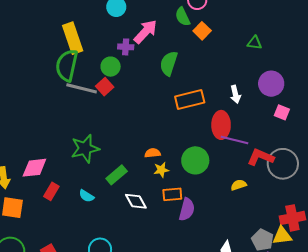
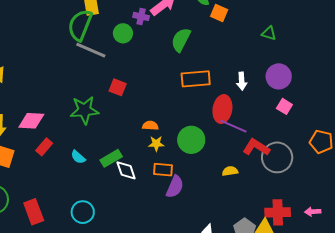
orange square: (202, 31) -> (219, 13), turned -30
red square: (105, 87) -> (118, 87), moved, turned -36
green rectangle: (117, 175) -> (111, 158), moved

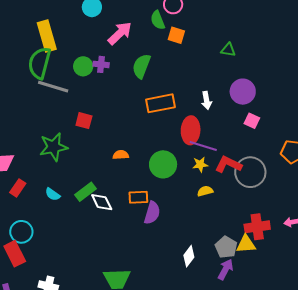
purple cross: (141, 16) -> (101, 64), moved
yellow star: (156, 144) -> (200, 164), moved
cyan circle: (83, 212) -> (21, 232), moved

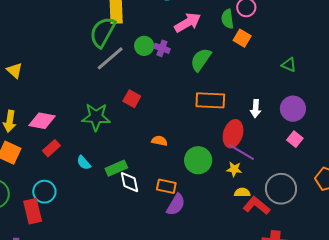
gray line: (53, 87) -> (110, 58), turned -72
red L-shape: (228, 164) -> (256, 206), moved
yellow semicircle: (205, 191) -> (242, 193), moved

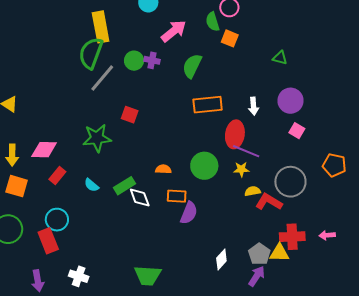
orange semicircle: (159, 141) -> (163, 169), moved

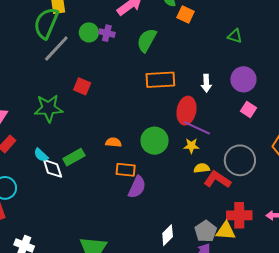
white diamond: (140, 198) -> (53, 168), moved

